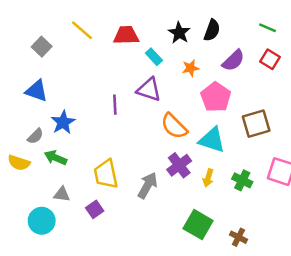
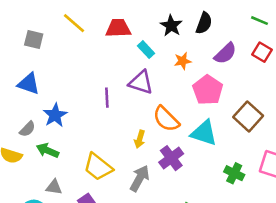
gray square: (42, 47) -> (34, 40), turned -30
brown square: (256, 124) -> (248, 116), turned -32
yellow trapezoid: (106, 174) -> (98, 167), turned -40
yellow arrow: (208, 178) -> (140, 139), moved

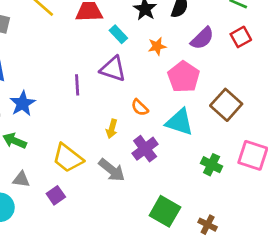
red square: (262, 52) -> (241, 37), turned 30
orange semicircle: (166, 119) -> (140, 107), size x0.6
gray arrow: (140, 178) -> (112, 170), turned 100

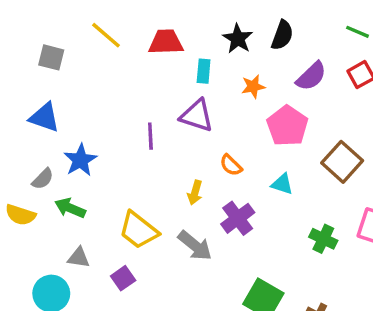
cyan rectangle: (118, 34) -> (204, 71), turned 48
cyan triangle: (180, 122) -> (282, 184), size x0.6

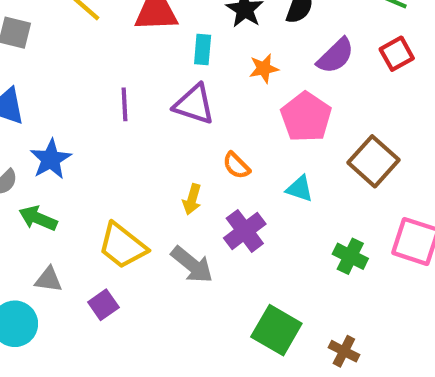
purple line: (150, 136) -> (125, 104), moved

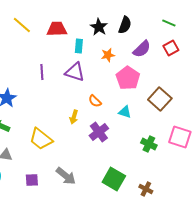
gray arrow: (192, 265) -> (66, 176), moved
purple square: (103, 305) -> (32, 180), moved, turned 32

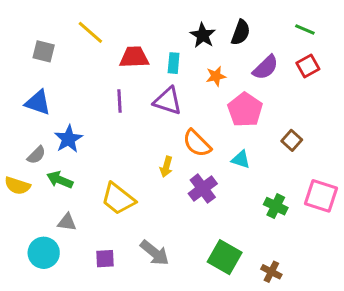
red trapezoid: (57, 29) -> (134, 57), moved
brown square: (160, 99) -> (292, 140), size x0.6
orange semicircle: (95, 101) -> (197, 143), size x1.5

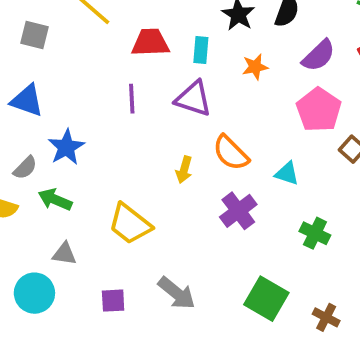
pink pentagon: (245, 110) -> (319, 110), moved
yellow arrow: (166, 167) -> (184, 170), moved
green cross: (276, 206) -> (315, 233), moved

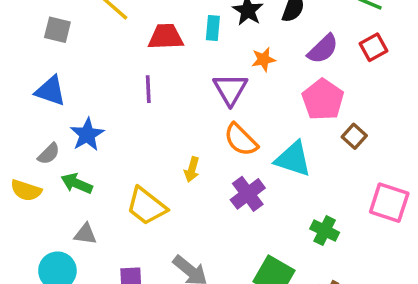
cyan rectangle: (201, 50) -> (213, 28), moved
purple triangle: (193, 99) -> (230, 89), moved, turned 42
yellow arrow: (184, 170) -> (192, 169), moved
cyan triangle: (287, 173) -> (293, 159), size x1.6
green cross: (315, 233) -> (325, 231), moved

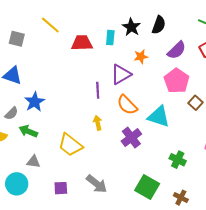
purple line: (148, 89) -> (98, 90), moved
purple triangle: (230, 89) -> (121, 74), turned 30
yellow arrow: (192, 169) -> (98, 123), turned 152

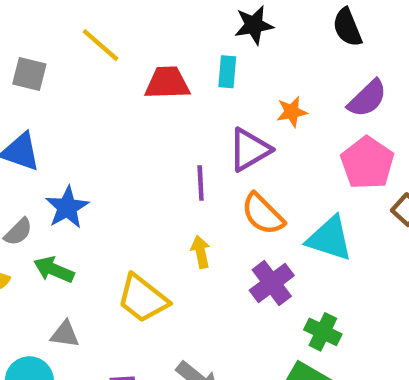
black semicircle: (159, 25) -> (347, 27), moved, turned 138
black star: (131, 27) -> (254, 25), moved, turned 30
green cross: (178, 160) -> (323, 332), moved

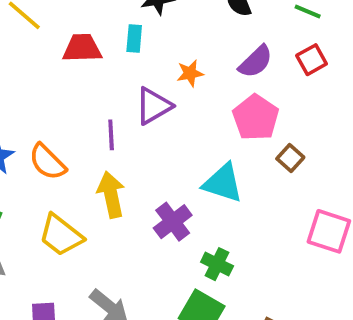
orange semicircle: (263, 214) -> (47, 162), moved
yellow arrow: (201, 252) -> (111, 195), size x1.6

